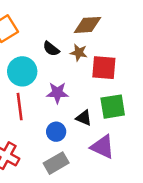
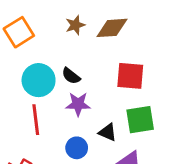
black semicircle: (51, 49) -> (71, 76), moved
brown star: (79, 53) -> (75, 25), moved, turned -30

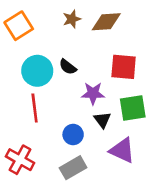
purple star: (78, 104) -> (93, 93), moved
black triangle: (108, 132) -> (102, 120), turned 30

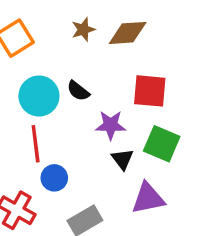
green square: (133, 108) -> (162, 144), turned 32
blue circle: (73, 134) -> (54, 178), moved
purple triangle: (122, 150) -> (148, 198), turned -36

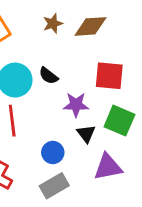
blue circle: (54, 178) -> (53, 152), moved

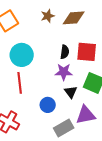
black semicircle: (48, 76) -> (65, 52), moved, turned -120
gray rectangle: (54, 186) -> (64, 128), moved

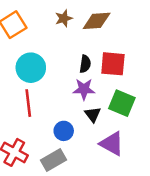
purple triangle: (86, 115) -> (112, 144), turned 40
gray rectangle: (64, 128) -> (54, 160), moved

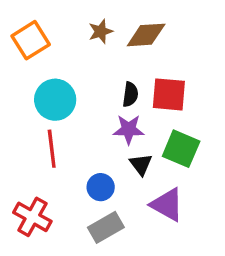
gray rectangle: (54, 160) -> (106, 227), moved

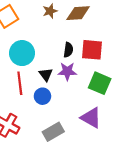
black triangle: (141, 164) -> (46, 75), moved
blue circle: (101, 187) -> (42, 96), moved

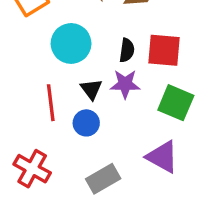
cyan circle: (22, 53) -> (71, 43), moved

